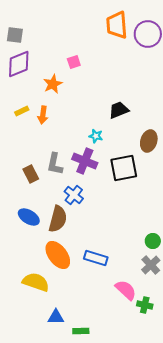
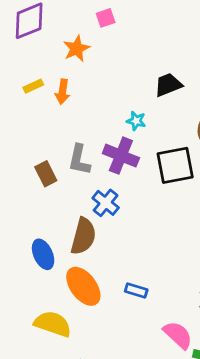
blue ellipse: (29, 217) -> (43, 254), moved, turned 35
blue rectangle: (96, 258) -> (136, 290), size x0.7

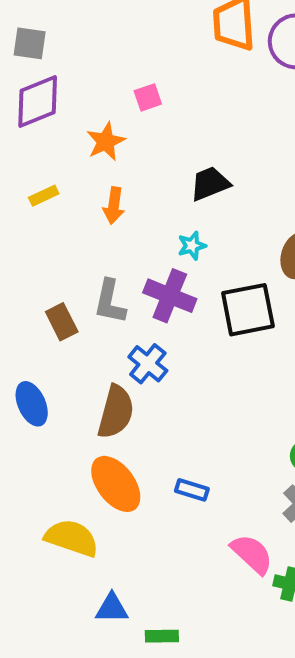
black trapezoid: (168, 85) -> (210, 184), moved
orange arrow: (62, 92) -> (114, 206), moved
cyan star: (136, 121) -> (192, 246), turned -30
blue ellipse: (43, 254) -> (32, 404), moved

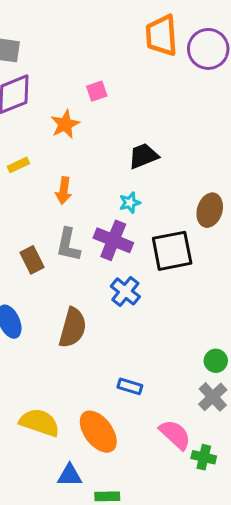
orange arrow: (114, 206) -> (64, 191), moved
blue cross: (148, 364) -> (125, 291), moved
orange ellipse: (116, 484) -> (98, 432), moved

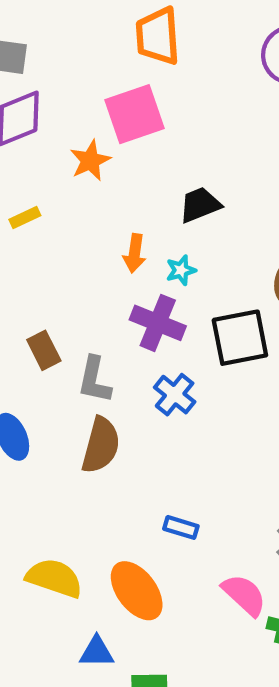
orange trapezoid: (162, 35) -> (158, 36), moved
pink square: (97, 91) -> (135, 114), size x2.0
orange arrow: (64, 191) -> (135, 253), moved
gray L-shape: (68, 245) -> (94, 380), moved

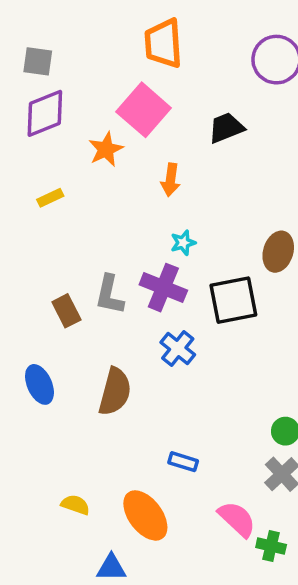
pink square: (135, 114) -> (144, 110), turned -30
black trapezoid: (200, 205) -> (226, 128), moved
orange arrow: (135, 253) -> (171, 180), moved
gray L-shape: (94, 380) -> (109, 295), moved
yellow semicircle: (54, 578) -> (75, 505), size x0.6

